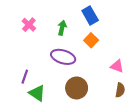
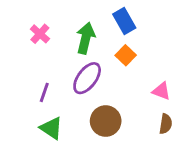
green arrow: (62, 28) -> (86, 38), size x1.5
purple ellipse: (63, 57) -> (87, 78), turned -70
purple line: (25, 77) -> (44, 92), moved

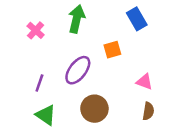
blue rectangle: (124, 21) -> (137, 19), moved
green arrow: (86, 38) -> (77, 19), moved
orange square: (126, 55) -> (112, 50), turned 30

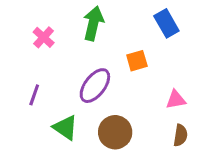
pink triangle: (144, 82) -> (176, 100), turned -30
purple line: (39, 83) -> (34, 95), moved
green triangle: (46, 115) -> (65, 128), moved

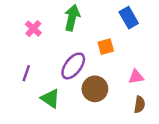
brown circle: (115, 132) -> (95, 89), moved

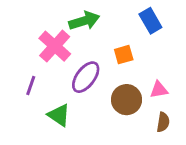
green arrow: (72, 18) -> (84, 21), turned 60
pink cross: (33, 29) -> (55, 46), moved, size x1.6
brown circle: (95, 89) -> (127, 100), moved

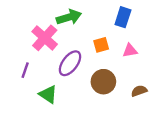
blue rectangle: (150, 21) -> (123, 17), turned 48
pink triangle: (159, 90) -> (130, 51), moved
brown semicircle: (163, 122) -> (139, 91), moved, turned -119

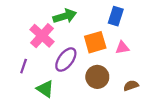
orange square: (101, 45) -> (95, 42), size x1.5

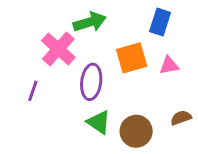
purple ellipse: (66, 60) -> (91, 82), turned -30
brown circle: (97, 77) -> (136, 131), moved
green triangle: (45, 89) -> (99, 122), moved

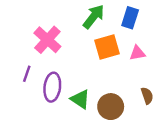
green arrow: (90, 22) -> (94, 17), moved, turned -35
purple ellipse: (91, 82) -> (52, 87), moved
brown semicircle: (181, 118) -> (147, 96), turned 91

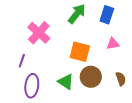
orange square: (107, 47) -> (80, 52), moved, turned 30
purple ellipse: (52, 87) -> (32, 86), moved
brown circle: (111, 107) -> (91, 77), moved

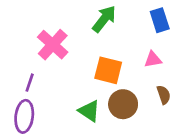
blue rectangle: (107, 15) -> (160, 20), moved, turned -36
brown semicircle: (121, 79) -> (164, 95), moved
purple ellipse: (32, 86) -> (24, 116), moved

